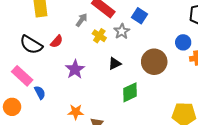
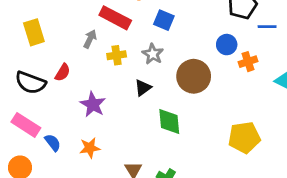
gray star: (122, 31) -> (153, 54), moved
yellow cross: (99, 36) -> (117, 55), turned -32
green diamond: (130, 92) -> (169, 122), turned -60
orange star: (76, 112) -> (90, 148), moved

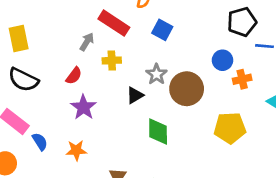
yellow rectangle: (34, 32) -> (19, 39), moved
gray star: (153, 54) -> (157, 74), moved
red semicircle: (63, 73) -> (74, 76), moved
yellow pentagon: (244, 137) -> (230, 128), moved

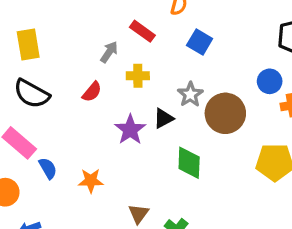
red rectangle: (114, 23) -> (142, 31), size x0.7
purple star: (83, 107) -> (130, 130), moved

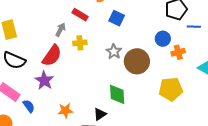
red semicircle: (92, 92) -> (52, 56), size x1.6
black triangle: (163, 118) -> (100, 114), moved
purple star: (130, 130) -> (44, 80), moved
orange star: (91, 181) -> (65, 111), moved

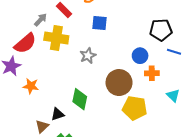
blue square: (117, 18) -> (99, 23), turned -35
yellow cross: (80, 43) -> (56, 38), size x1.6
brown circle: (137, 61) -> (119, 83), moved
orange star: (65, 111) -> (31, 86), moved

